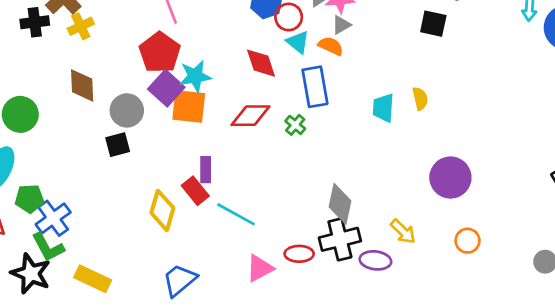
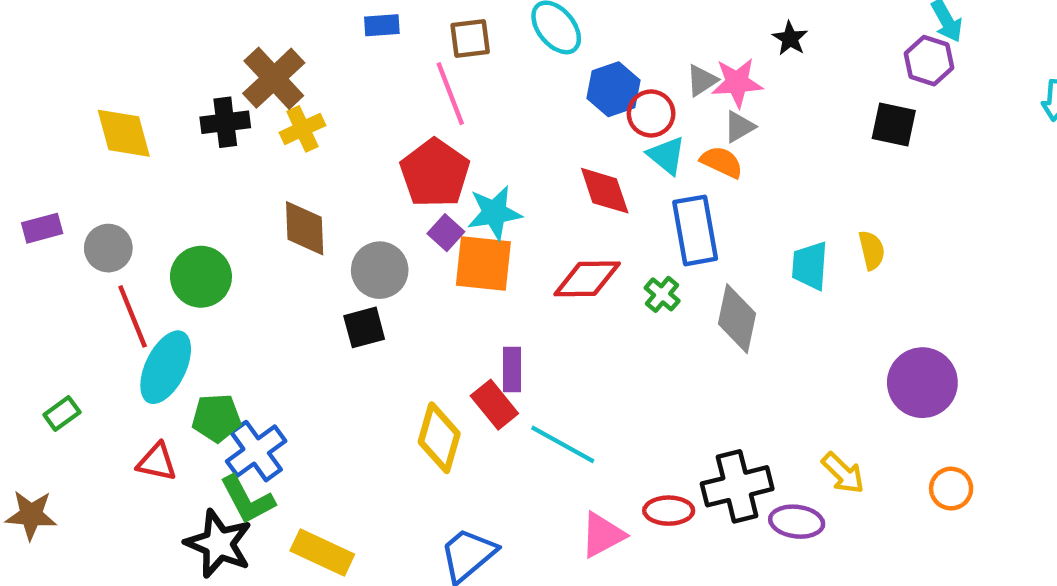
purple square: (166, 88) -> (446, 233), size x0.6
gray diamond: (340, 204) -> (737, 319), moved

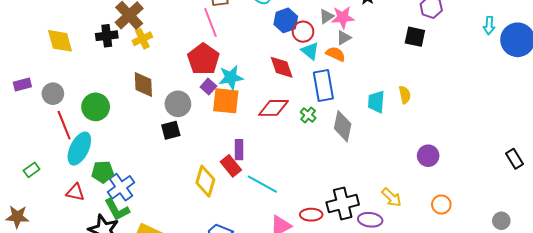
purple circle: (922, 383) -> (428, 156), size x0.7

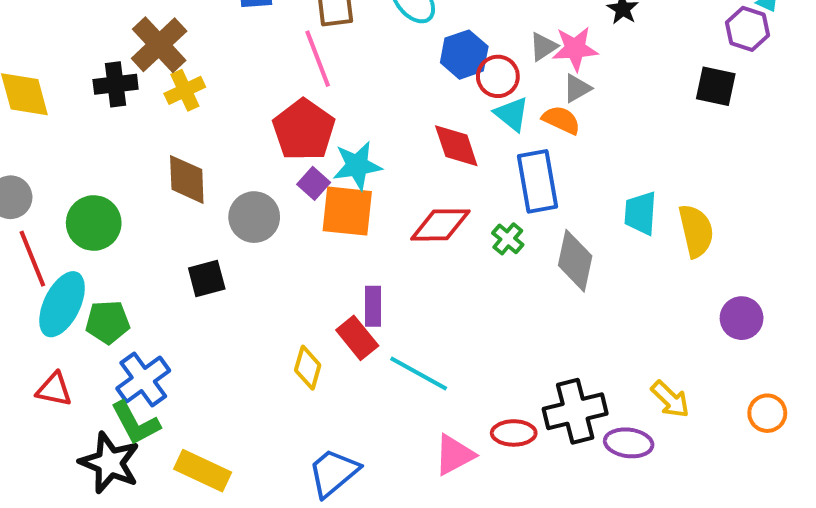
yellow semicircle: (405, 95) -> (696, 231), moved, size x1.5
black square: (171, 130) -> (207, 278), moved
green pentagon: (103, 172) -> (108, 322), moved
yellow diamond: (205, 181) -> (308, 368), size x0.7

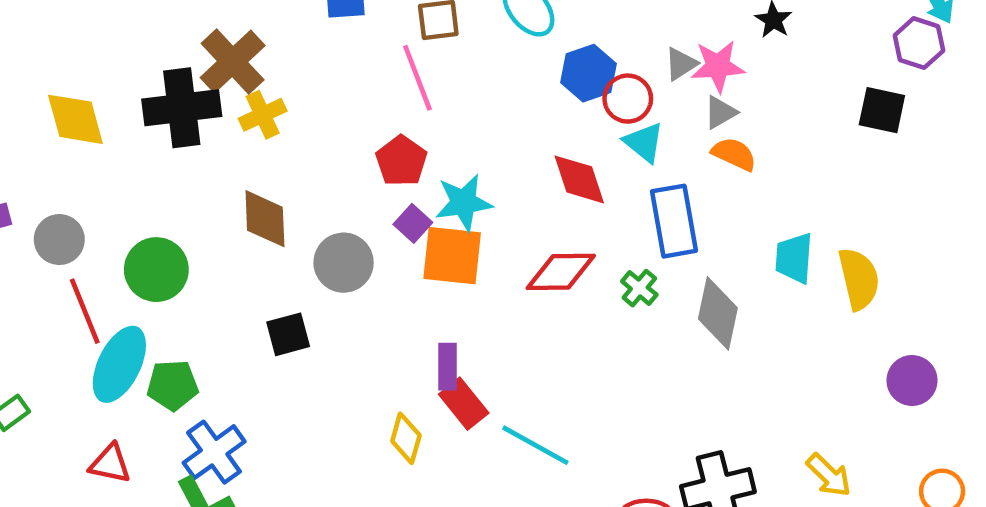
black cross: (116, 84) -> (182, 108), size x1.5
orange semicircle: (561, 120) -> (734, 154), moved
red pentagon: (304, 130) -> (401, 161), size x0.7
purple rectangle: (373, 306) -> (448, 367), moved

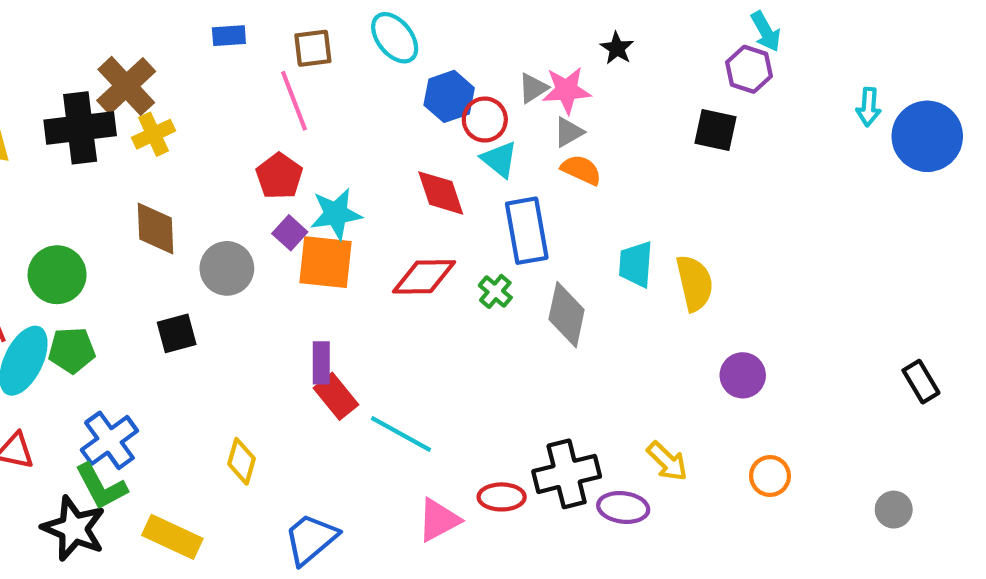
green pentagon: (173, 385) -> (72, 350), moved
yellow diamond: (406, 438) -> (242, 461), moved

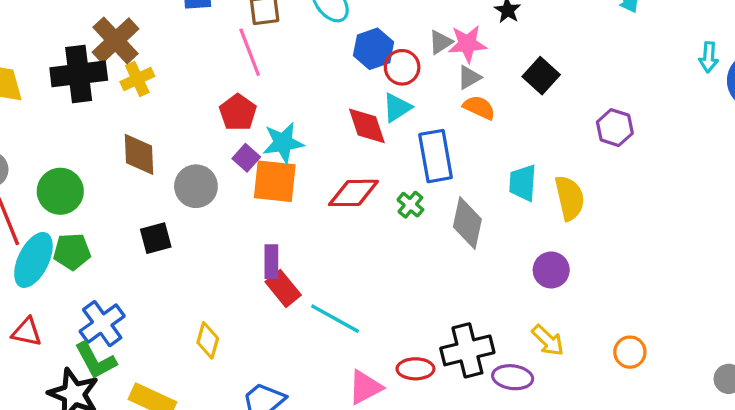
purple hexagon: (749, 69) -> (615, 128), moved
black square: (715, 130) -> (541, 76), moved, turned 30
cyan triangle: (499, 159) -> (397, 107), moved, turned 48
purple circle: (743, 375) -> (551, 270), moved

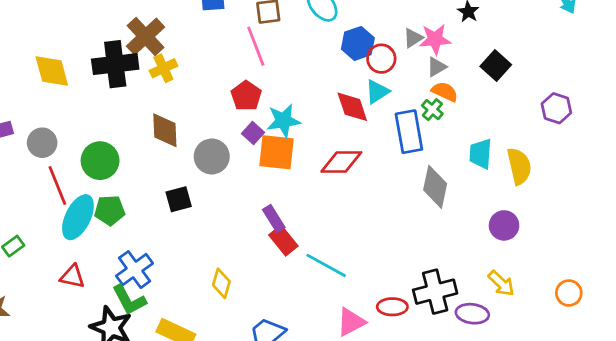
green cross: (410, 205) -> (432, 110), moved
purple rectangle: (271, 262) -> (274, 219), turned -32

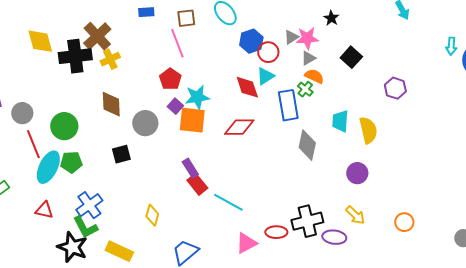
yellow diamond: (52, 71) -> (40, 41), moved

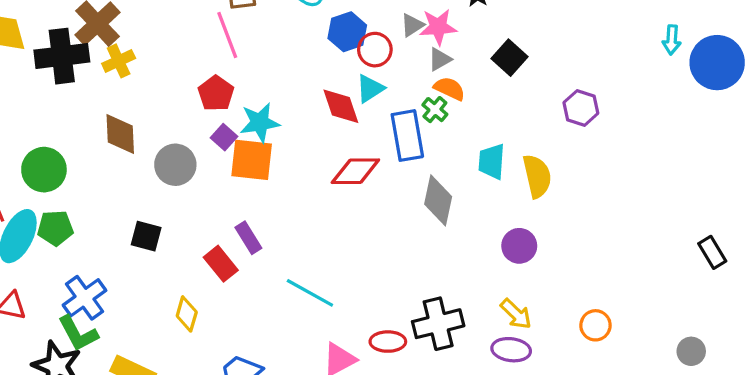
red diamond: (239, 127) -> (355, 171), moved
black square: (121, 154) -> (146, 236), moved, turned 30
red rectangle: (197, 184) -> (221, 264), moved
purple ellipse: (334, 237) -> (511, 350), moved

